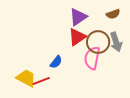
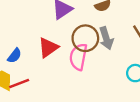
red triangle: (77, 37) -> (48, 48), moved
blue semicircle: (56, 62) -> (14, 56), moved

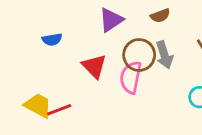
red triangle: (48, 48) -> (94, 66), turned -40
blue semicircle: (14, 56) -> (52, 40), moved, turned 42

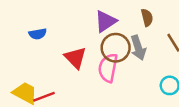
brown semicircle: (160, 16) -> (147, 18), moved, turned -84
purple triangle: (111, 20) -> (106, 21), moved

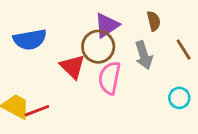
blue semicircle: (38, 34) -> (30, 40), size x1.6
brown circle: (116, 48) -> (98, 47), moved

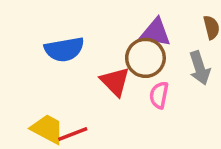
purple triangle: (107, 25) -> (156, 32), turned 44
pink semicircle: (110, 78) -> (159, 95), size x0.7

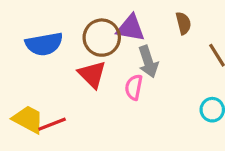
brown circle: (145, 58) -> (102, 38), moved
gray arrow: (200, 68) -> (148, 62), moved

